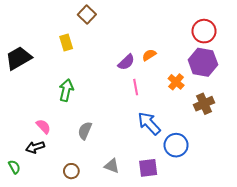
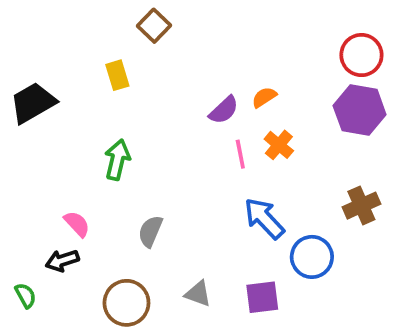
orange cross: (176, 82) -> (279, 145), moved
brown cross: (204, 104) -> (361, 206), moved
brown circle: (71, 171) -> (126, 303), size x1.6

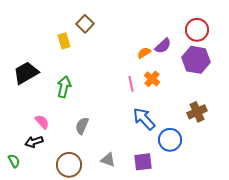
brown square: (154, 26) -> (85, 24), moved
black trapezoid: (33, 103) -> (26, 73), moved
purple semicircle: (224, 110) -> (163, 46), moved

